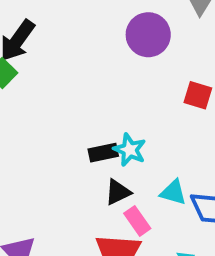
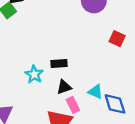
cyan star: (130, 150) -> (34, 74), moved

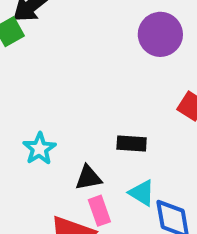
black rectangle: (59, 64) -> (132, 144), moved

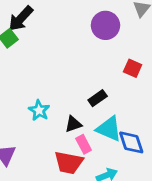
black rectangle: (132, 144) -> (98, 98), turned -30
cyan triangle: (142, 193) -> (109, 129), size x1.5

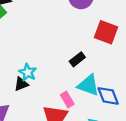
red square: (133, 68) -> (106, 32), size x1.5
black triangle: (73, 124) -> (21, 84), moved

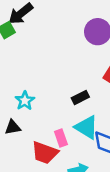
black triangle: (21, 84) -> (13, 127), moved

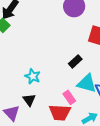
black triangle: (13, 127) -> (29, 100), turned -40

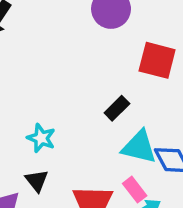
pink rectangle: (69, 97) -> (135, 190), moved

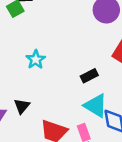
cyan star: (41, 138) -> (36, 60), moved

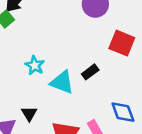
cyan triangle: (96, 106) -> (62, 82), moved

